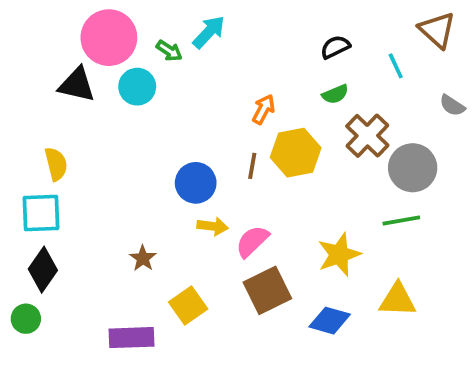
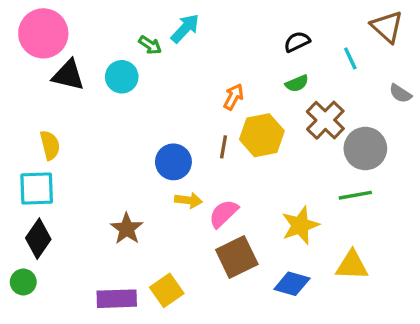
pink circle: (109, 38) -> (43, 33), moved
brown star: (143, 258) -> (127, 229), size x1.4
yellow square: (188, 305) -> (167, 290), moved

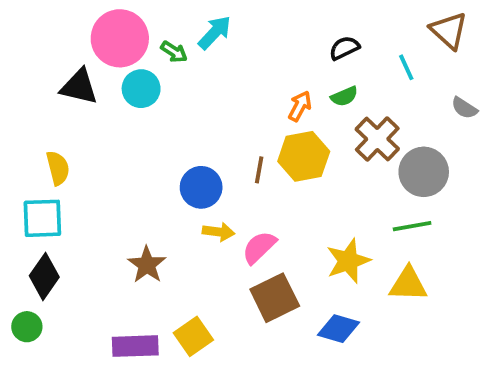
pink circle: (43, 33) -> (120, 38), moved
orange arrow: (234, 97) -> (300, 106), moved
yellow triangle: (352, 265) -> (408, 284), moved

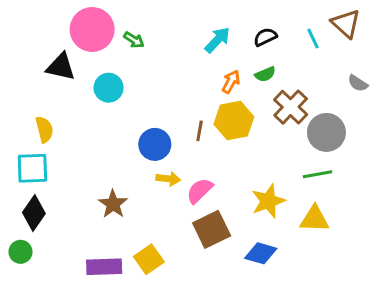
cyan arrow: (215, 32) -> (217, 40), moved
cyan line: (406, 67) -> (313, 38), moved
cyan circle: (141, 89) -> (109, 88), moved

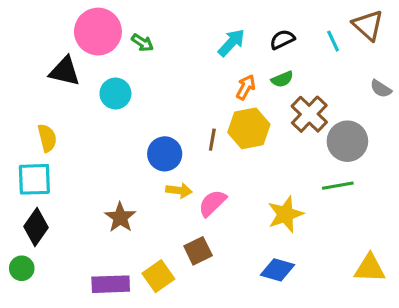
yellow triangle: (314, 219) -> (370, 268), moved
brown square: (212, 229) -> (198, 251), moved, size x0.7

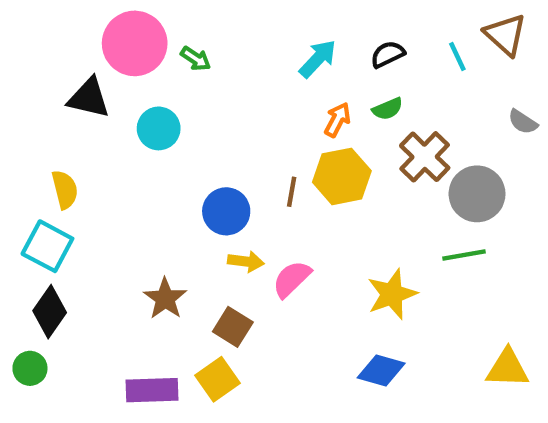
cyan square: (34, 179) -> (47, 246), turned 30
brown square: (198, 251) -> (233, 327), moved, turned -32

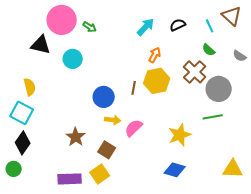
green semicircle: (388, 109) -> (209, 50), moved, turned 64

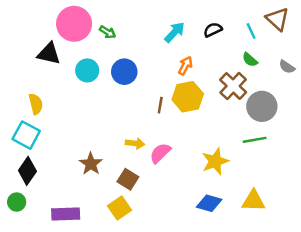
blue circle: (104, 97) -> (124, 72), moved
yellow triangle: (233, 169) -> (253, 201), moved
purple rectangle: (70, 179) -> (66, 214), moved

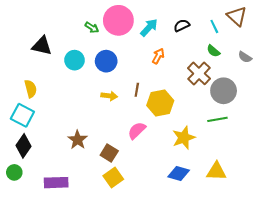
pink circle: (74, 24) -> (118, 20), moved
yellow hexagon: (188, 97) -> (160, 103), moved
yellow arrow: (135, 143) -> (109, 96), moved
yellow square: (120, 208) -> (113, 178), moved

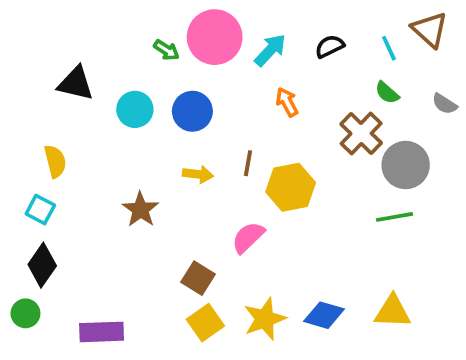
orange arrow: (158, 56) -> (287, 102), turned -56
cyan square: (22, 115) -> (40, 210), size x0.7
yellow star: (184, 138) -> (265, 319), moved
brown star: (78, 140) -> (140, 210), moved

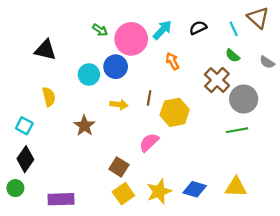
pink circle: (215, 37) -> (131, 39), moved
cyan circle: (135, 109) -> (89, 74), moved
yellow semicircle: (55, 161) -> (49, 97), moved

